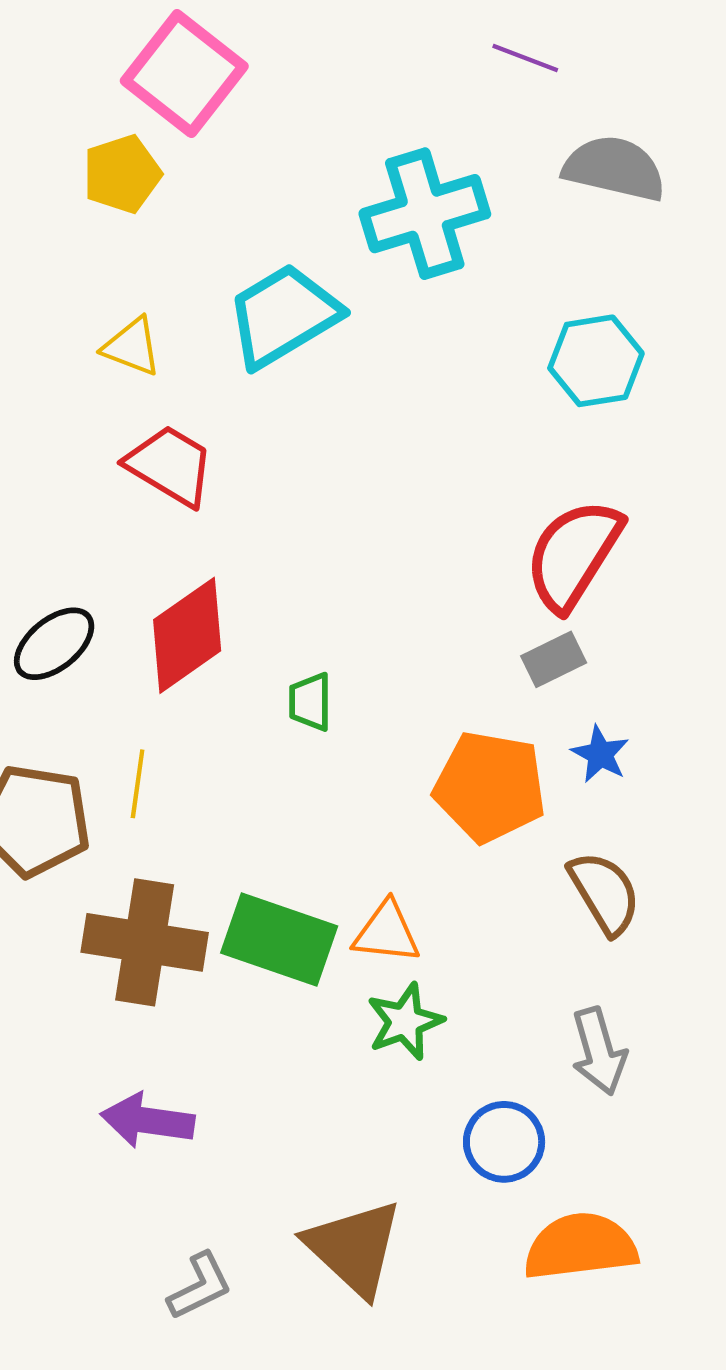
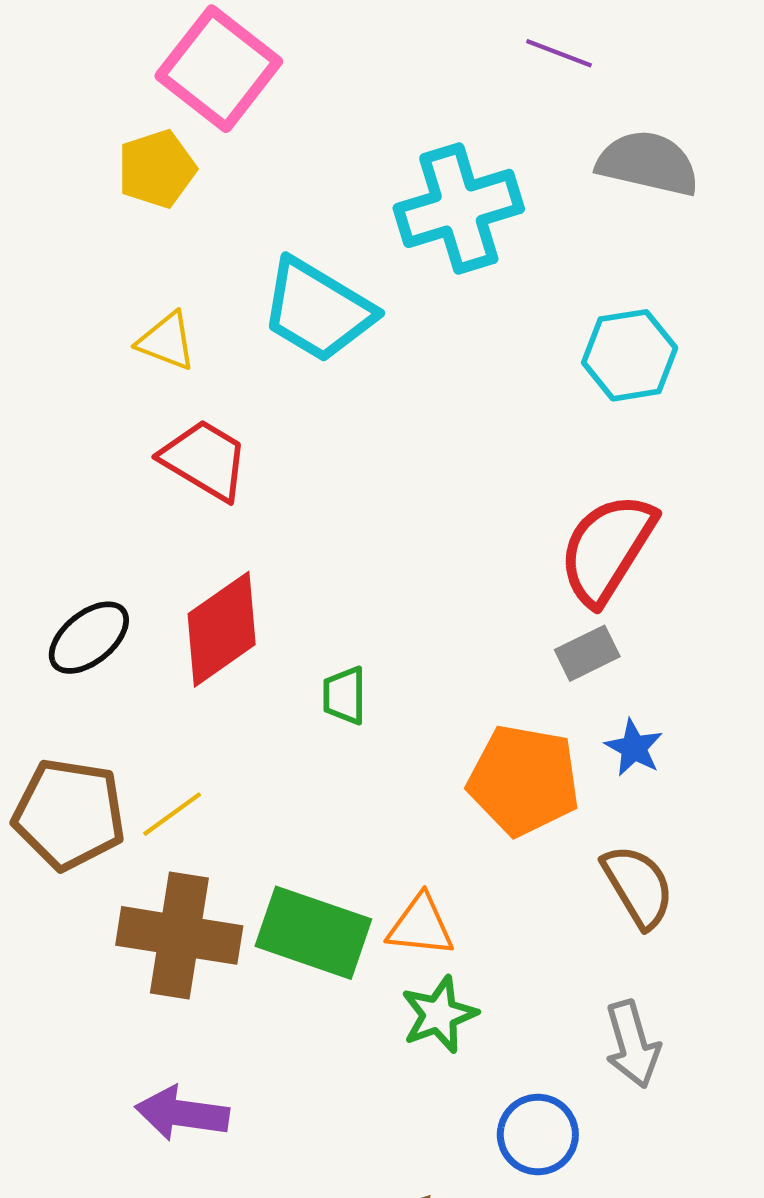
cyan trapezoid: (283, 316) -> (318, 310), turned -118
yellow line: (138, 784) -> (172, 814), moved, turned 46

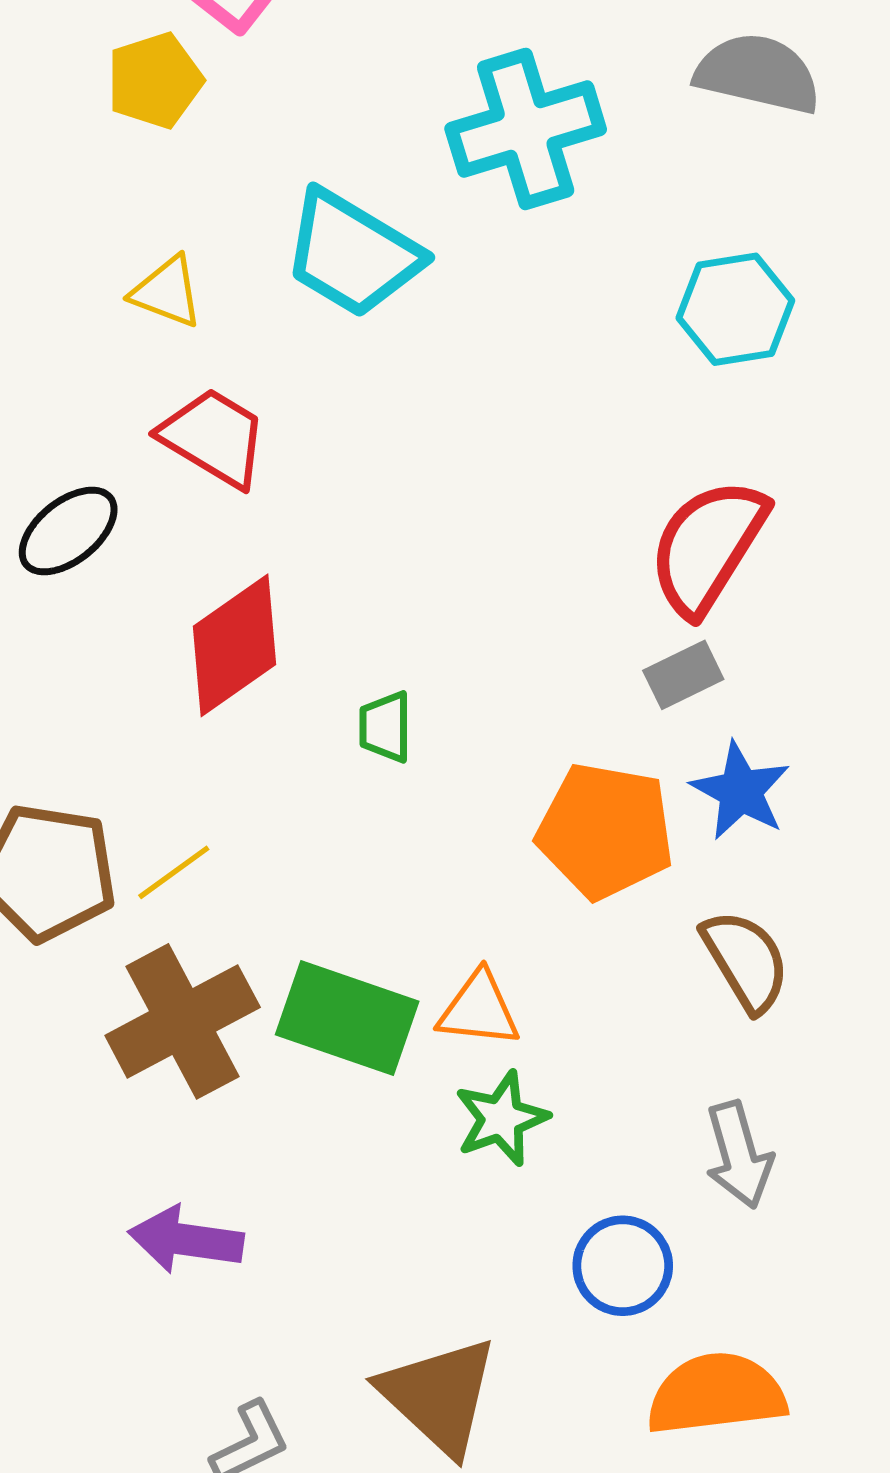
black ellipse: (89, 638) -> (68, 531), moved
blue star: (634, 748) -> (741, 791), size x1.4
brown cross: (179, 935) -> (183, 1021), turned -37

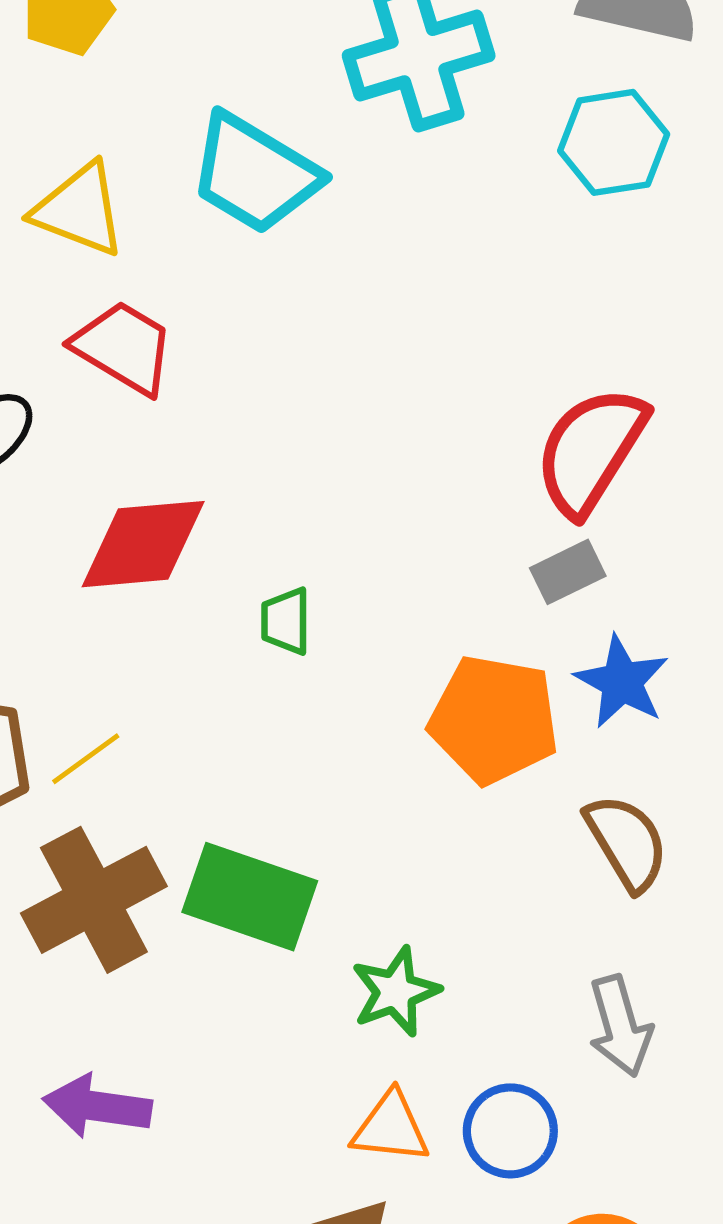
yellow triangle: (167, 292) -> (79, 210), size x1.4
cyan hexagon: (735, 309) -> (614, 142), moved
red diamond: (235, 645) -> (143, 544), turned 30
orange triangle: (479, 1009) -> (391, 1128), moved

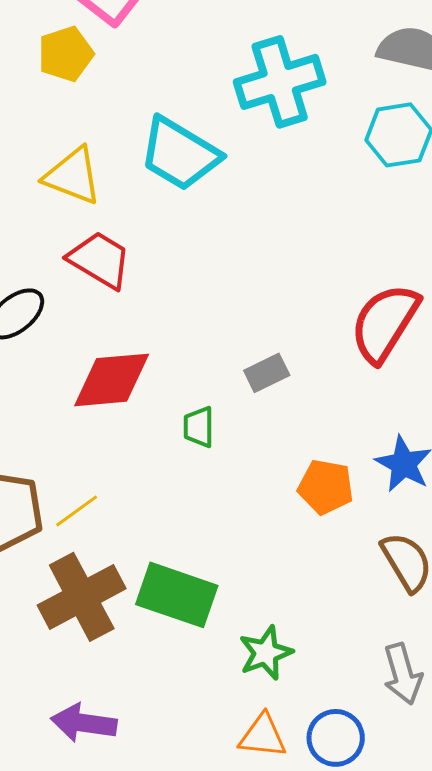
gray rectangle: (568, 572) -> (267, 373), moved
orange pentagon: (494, 719) -> (326, 487), size x0.7

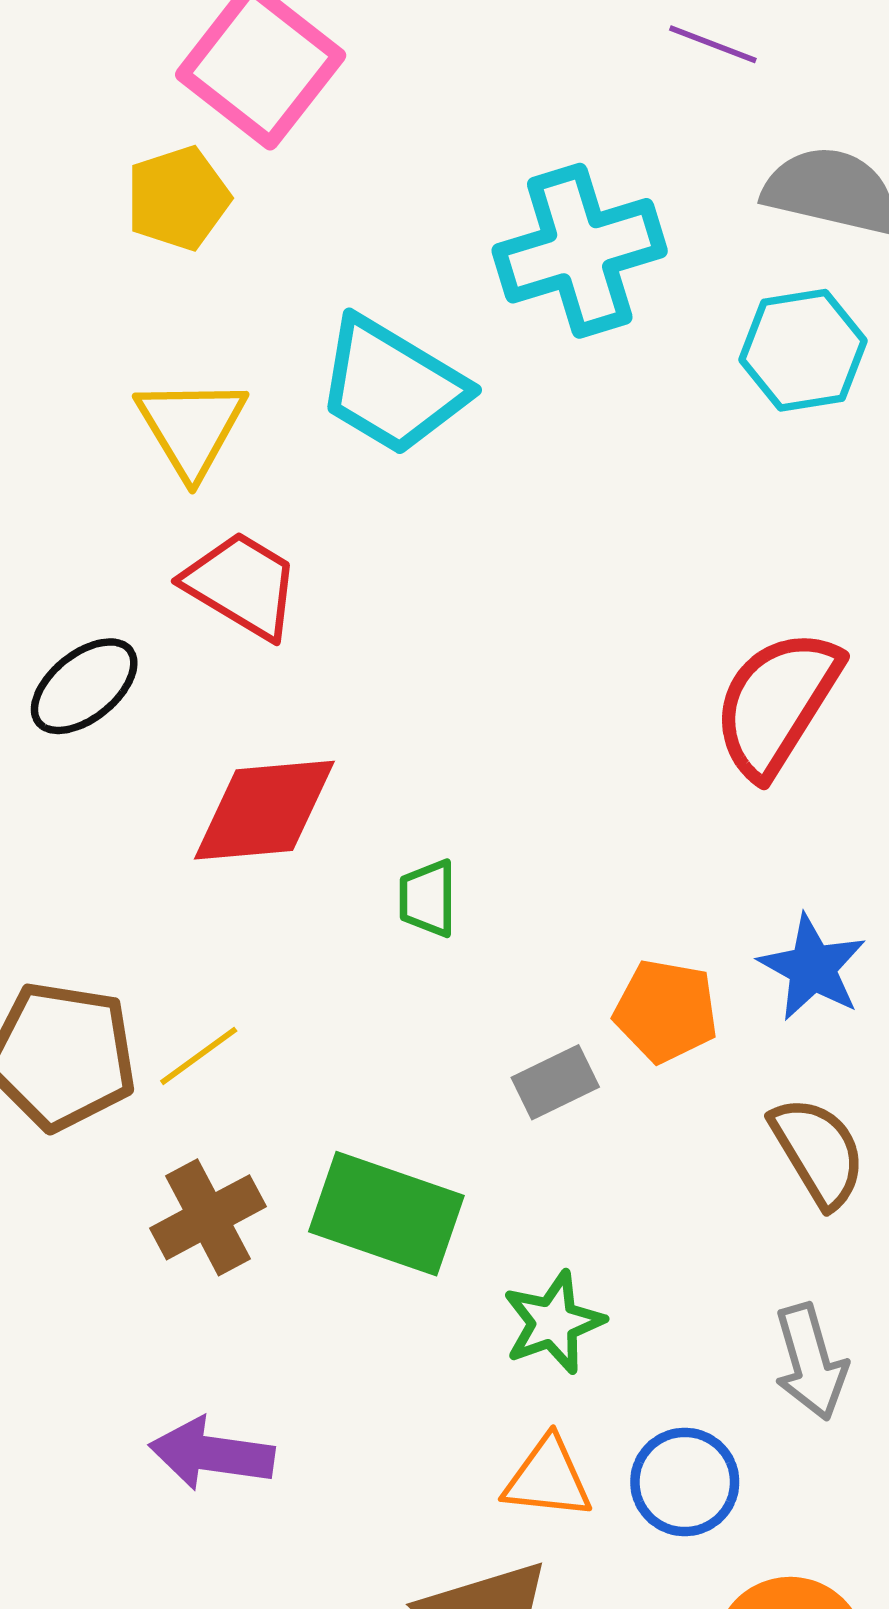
yellow triangle: (73, 176) -> (191, 427), turned 38
gray rectangle: (267, 373) -> (555, 1082), moved
brown cross: (82, 597) -> (208, 1217), size x0.7

